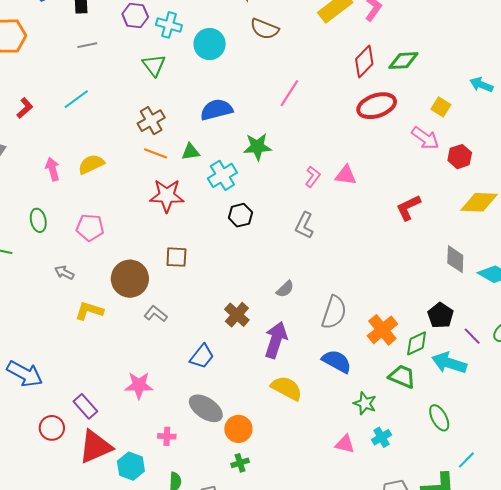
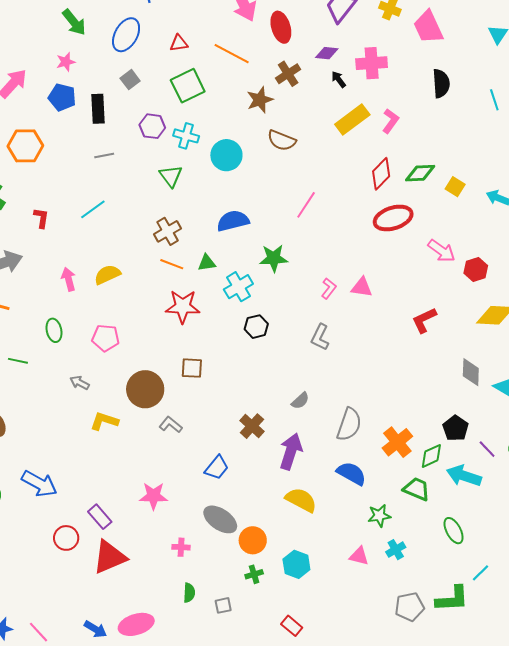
yellow square: (441, 107) -> (455, 187), moved
red L-shape: (25, 108) -> (41, 218), turned -40
green star: (365, 403) -> (379, 516), turned -30
cyan hexagon: (131, 466) -> (296, 564), moved

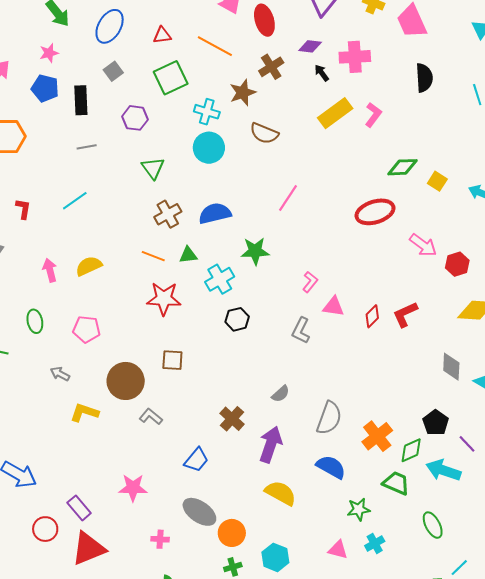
cyan cross: (186, 136) -> (207, 112), moved
red diamond: (381, 174) -> (372, 316), moved, size x0.7
brown cross: (168, 231) -> (168, 214), moved
pink triangle: (362, 287) -> (334, 307), moved

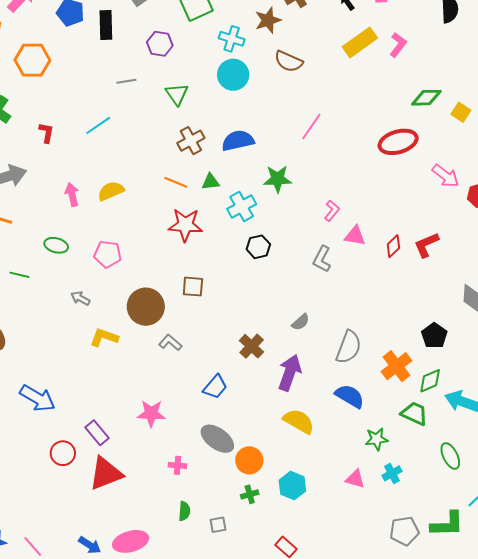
gray line: (87, 147) -> (126, 81), moved
green ellipse: (35, 321) -> (56, 245), turned -65
black pentagon: (436, 423) -> (434, 336), moved

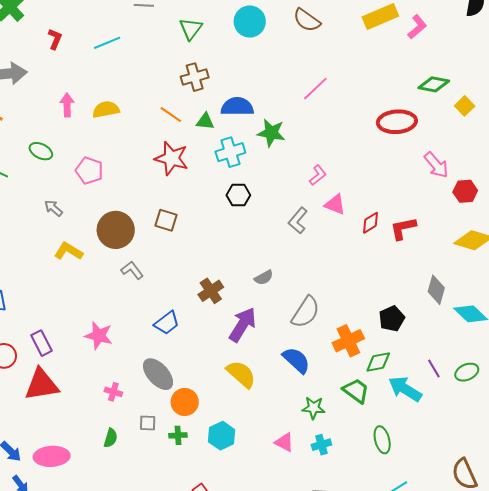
blue semicircle: (238, 141) -> (237, 107), moved
gray square: (218, 525) -> (148, 423), moved

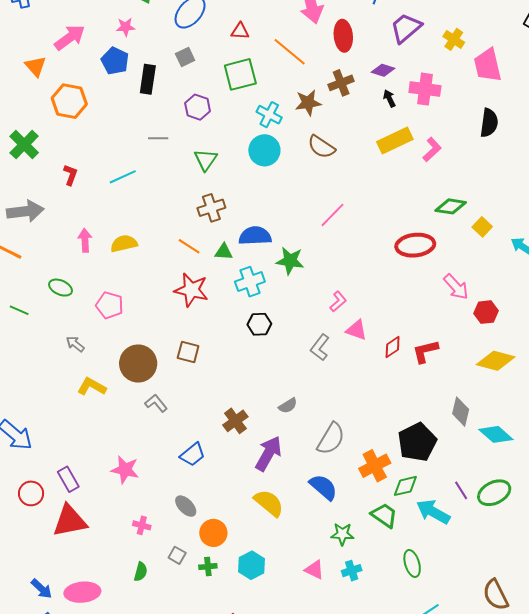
black pentagon: (392, 319) -> (417, 442), size x1.5
green ellipse: (467, 372) -> (494, 493), size x1.4
gray ellipse: (158, 374) -> (186, 506), size x0.7
gray square: (148, 423) -> (177, 555), turned 30

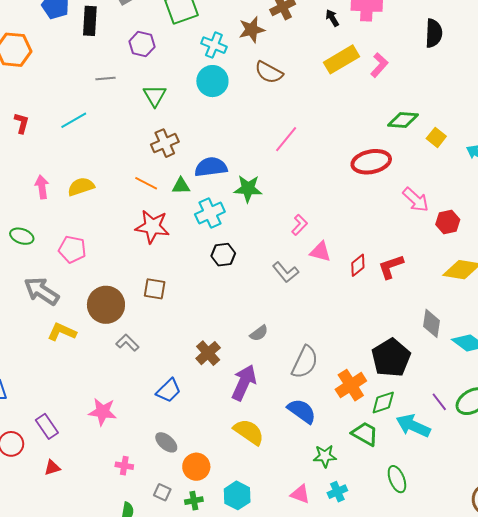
gray arrow: (75, 344) -> (42, 291), size x1.8
gray L-shape: (320, 347) -> (286, 272), turned -72
red triangle: (70, 521) -> (52, 468), size x0.5

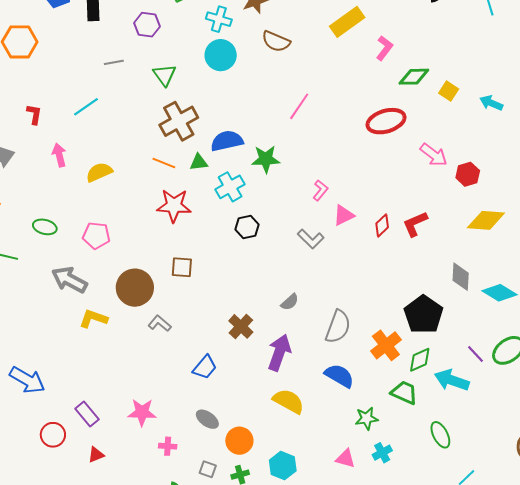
pink L-shape: (379, 65) -> (384, 48), moved
brown cross: (165, 143) -> (179, 121), size x1.4
pink arrow: (42, 187) -> (59, 155), moved
pink triangle: (320, 252) -> (344, 215), turned -35
pink star: (103, 412) -> (142, 412), moved

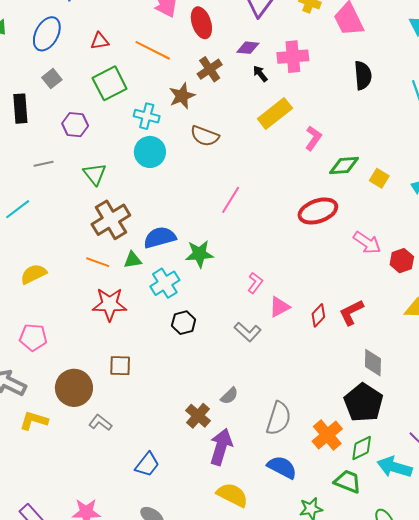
gray diamond: (461, 277) -> (373, 363), moved
brown cross: (241, 326) -> (198, 416), moved

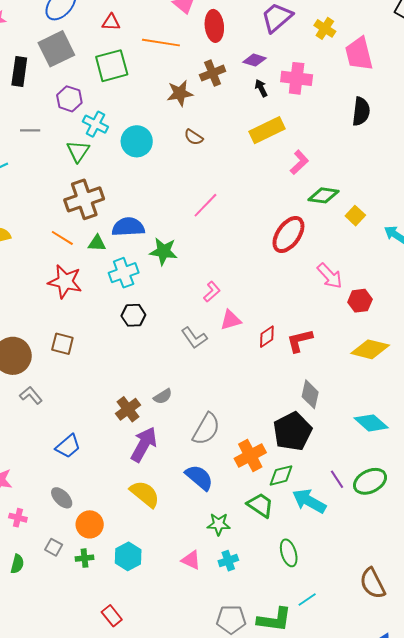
orange line: (153, 50) -> (161, 43), turned -30
gray square: (52, 79) -> (56, 49), size x1.8
cyan cross: (147, 116) -> (95, 124), moved
brown semicircle: (205, 136) -> (194, 137), size x0.7
red ellipse: (318, 211) -> (288, 235), turned -48

